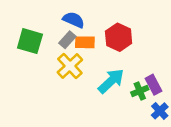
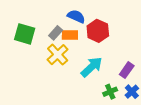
blue semicircle: (74, 20) -> (76, 16), moved
purple rectangle: (154, 85) -> (127, 70), turned 63
green cross: (140, 91) -> (110, 92), moved

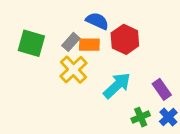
purple rectangle: (127, 70) -> (162, 89), turned -70

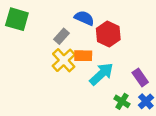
green square: (31, 43) -> (17, 19), moved
orange rectangle: (89, 45) -> (83, 56), moved
green cross: (141, 117) -> (122, 101), turned -35

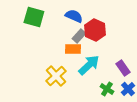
green square: (17, 19) -> (34, 17), moved
gray rectangle: (61, 36) -> (79, 36), moved
yellow cross: (64, 60) -> (56, 76), moved

